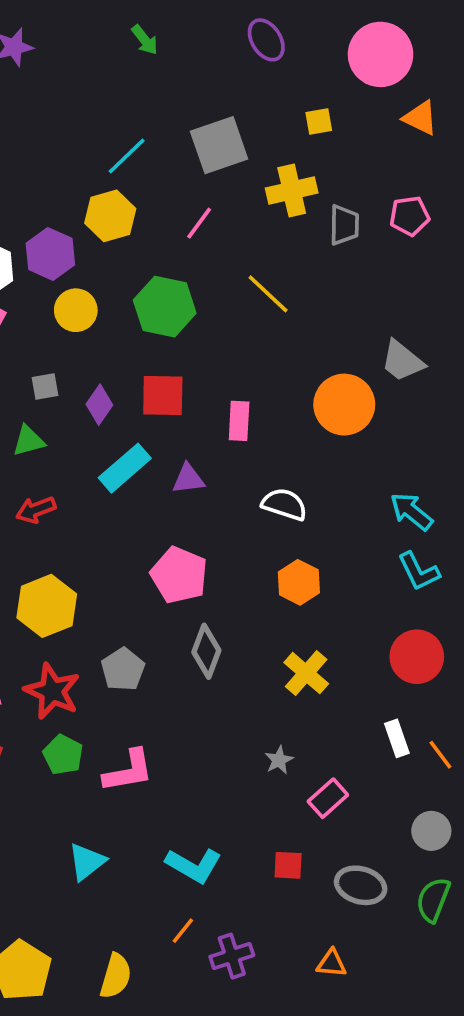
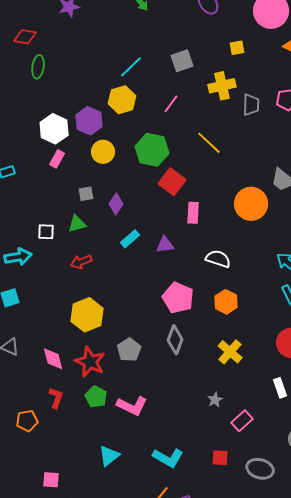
gray square: (219, 145) -> (182, 61), size x0.7
red square: (163, 395) -> (172, 182), moved, turned 36
cyan rectangle: (125, 468) -> (130, 239), size x0.7
pink pentagon: (179, 575) -> (178, 298), moved
pink L-shape: (128, 771) -> (132, 406), turned 36

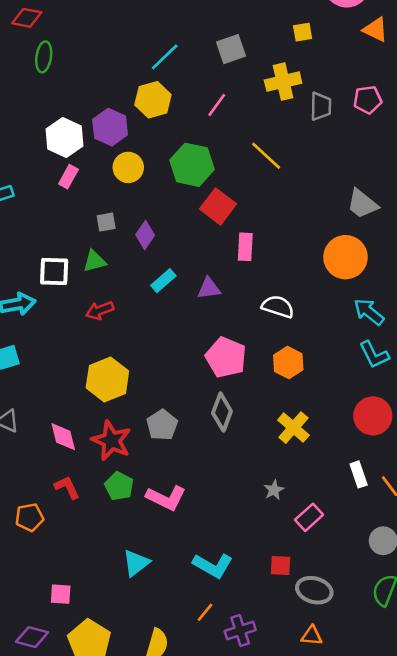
orange circle: (251, 204) -> (346, 257), moved
white square: (46, 232) -> (54, 271), size x1.4
red L-shape: (56, 398) -> (67, 487), turned -45
gray ellipse: (260, 469) -> (314, 590), moved

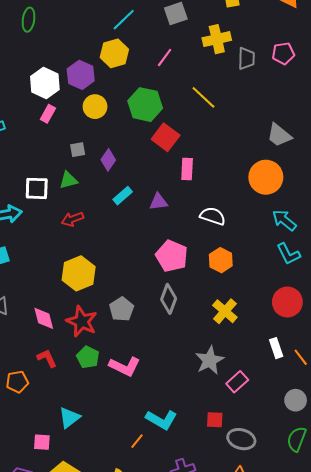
gray star: (274, 490) -> (210, 360), size x1.8
cyan triangle: (136, 563) -> (69, 418), moved
orange line: (205, 612) -> (137, 441), moved

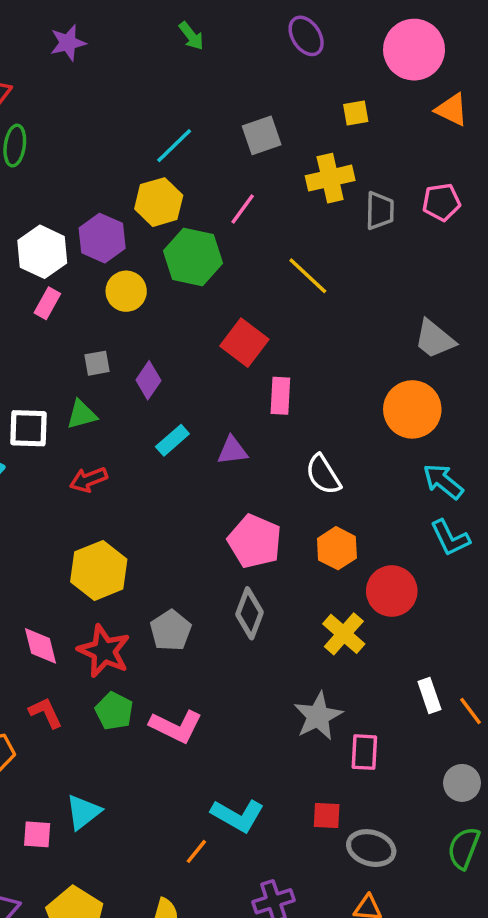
green hexagon: (145, 105) -> (193, 257), moved
white semicircle: (213, 216) -> (323, 475), turned -140
red circle: (287, 302) -> (392, 591), moved
pink rectangle: (237, 382) -> (364, 752), turned -45
pink square: (42, 442) -> (37, 834), moved

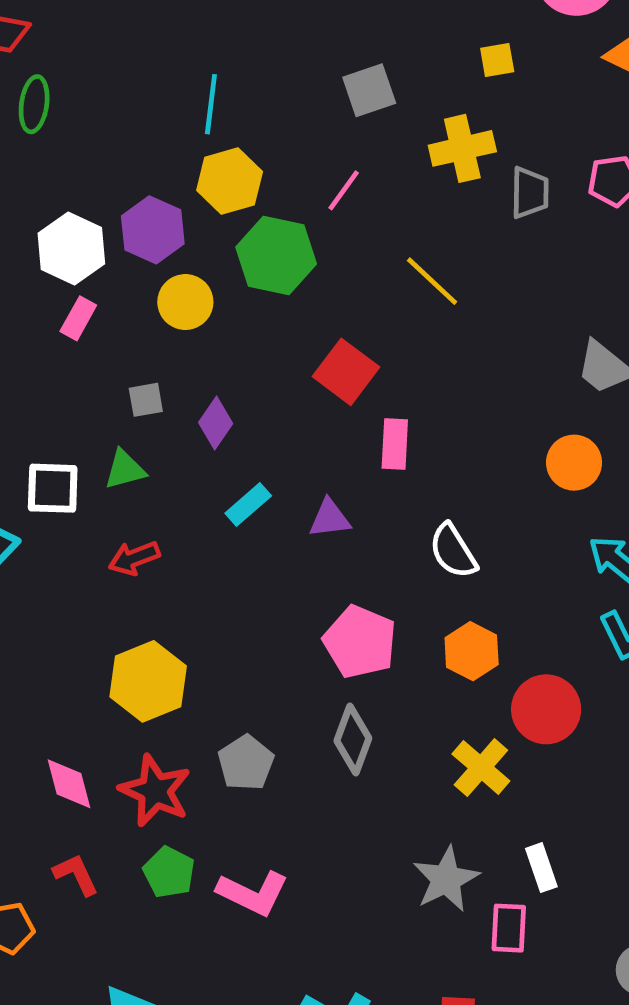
cyan line: (174, 146) -> (211, 104), moved, turned -39
orange circle: (412, 409) -> (574, 463), size x0.7
white rectangle: (429, 696) -> (541, 868), moved

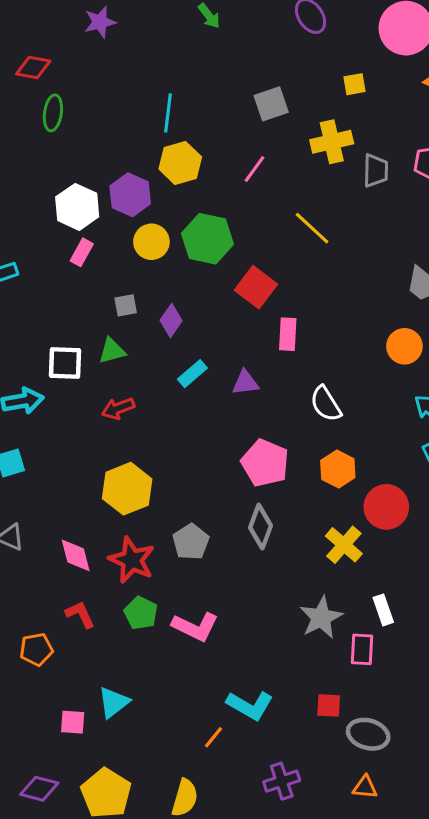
green hexagon: (276, 255) -> (207, 239), moved

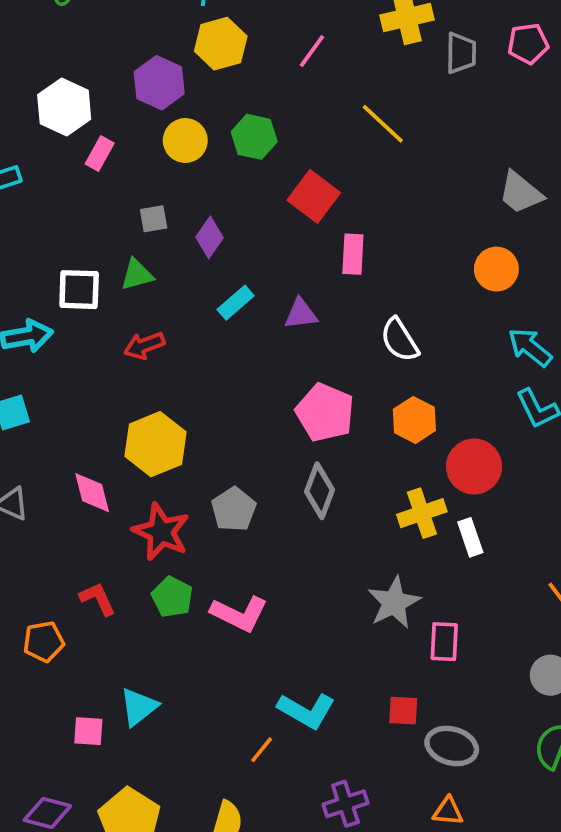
white hexagon: (77, 207) -> (64, 107), moved
green hexagon: (207, 239) -> (254, 137), size x0.7
yellow cross: (344, 545) -> (422, 513), turned 30
pink diamond: (76, 555) -> (92, 493), moved
white rectangle: (383, 610) -> (470, 537), moved

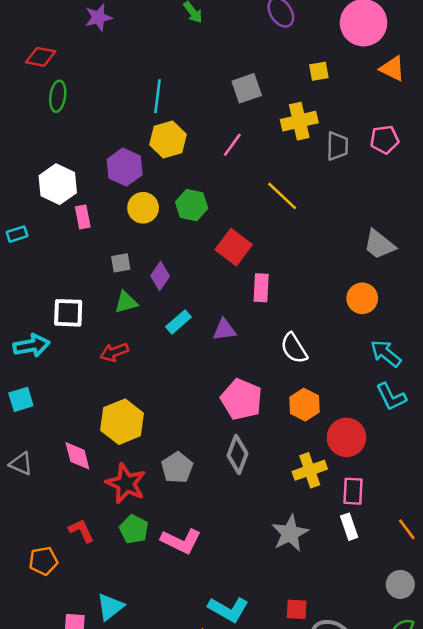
pink rectangle: (100, 154) -> (83, 217), turned -40
green triangle: (137, 275) -> (126, 302), moved
white rectangle: (470, 537) -> (349, 527), moved
pink rectangle: (444, 642) -> (353, 491), moved

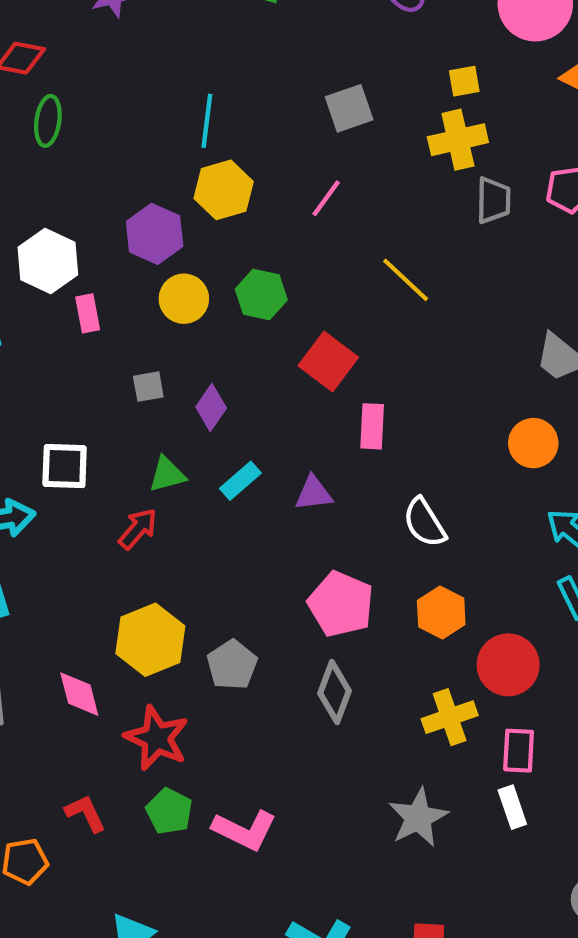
yellow cross: (299, 121) -> (458, 140), moved
green triangle: (126, 302) -> (167, 474), moved
red arrow: (114, 352) -> (138, 529), turned 152
gray pentagon: (177, 468) -> (232, 665), moved

